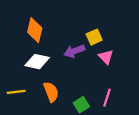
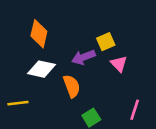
orange semicircle: (51, 92) -> (72, 86), moved
pink line: (107, 98) -> (135, 110), moved

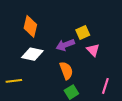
orange semicircle: (72, 86) -> (66, 71), moved

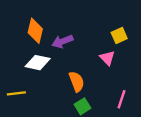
yellow square: (83, 33) -> (119, 35), moved
purple arrow: (65, 45) -> (62, 41), moved

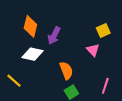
purple arrow: (62, 41) -> (54, 36), turned -42
yellow line: (16, 93) -> (14, 81), turned 49

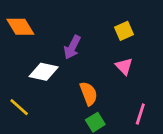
orange diamond: (30, 26) -> (20, 27), moved, turned -45
yellow square: (103, 30) -> (124, 31), moved

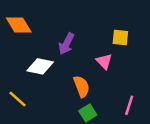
yellow square: (124, 31) -> (120, 38), moved, turned 30
pink triangle: (124, 66) -> (104, 61), moved

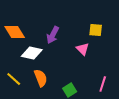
orange diamond: (19, 25) -> (15, 32), moved
orange semicircle: (81, 86) -> (41, 78), moved

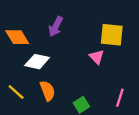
yellow square: (96, 30) -> (112, 35), size x1.5
purple arrow: (53, 35) -> (56, 27), moved

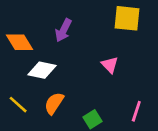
yellow square: (112, 35) -> (127, 18), moved
orange semicircle: (48, 91) -> (54, 103), turned -126

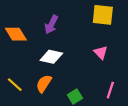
pink triangle: (110, 65) -> (101, 52), moved
white diamond: (42, 70) -> (51, 57), moved

